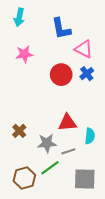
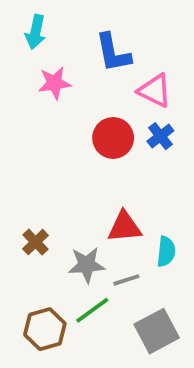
pink star: (24, 54) -> (54, 83), moved
gray square: (85, 179) -> (157, 331), turned -30

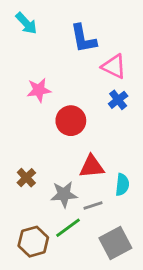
cyan arrow: (35, 32) -> (26, 23), turned -55
pink star: (54, 83) -> (39, 90), moved
red circle: (113, 138) -> (71, 121), moved

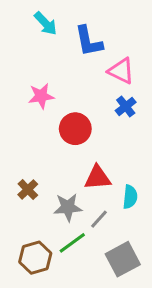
cyan arrow: (26, 23) -> (46, 23), moved
gray line: (93, 205) -> (99, 219), turned -30

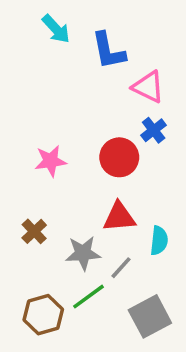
pink star: (41, 96) -> (51, 161), moved
red circle: (75, 129) -> (119, 157), moved

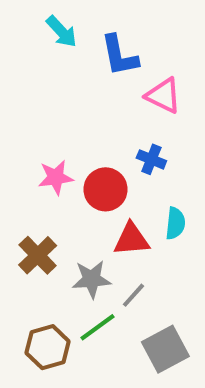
blue cross: (154, 130) -> (151, 159), moved, turned -30
red circle: (119, 157) -> (105, 189), moved
brown cross: (34, 231) -> (38, 255), size x1.4
cyan semicircle: (159, 241) -> (175, 223), moved

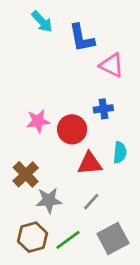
blue cross: (151, 159) -> (103, 109), turned -30
gray star: (92, 279) -> (49, 200), moved
green line: (98, 327) -> (68, 240), moved

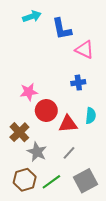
cyan arrow: (42, 22) -> (32, 16), turned -66
red circle: (72, 129) -> (46, 111), moved
gray star: (49, 200) -> (37, 152), turned 30

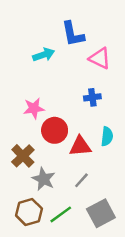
cyan arrow: (32, 16) -> (44, 55), moved

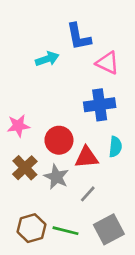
blue cross: (92, 97) -> (100, 105), size x1.6
pink star: (34, 108) -> (18, 126), moved
gray star: (44, 179) -> (56, 177), moved
green line: (61, 214) -> (66, 231), turned 50

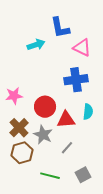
brown hexagon: (31, 228) -> (22, 153), moved
gray square: (109, 229) -> (83, 175), size x0.7

